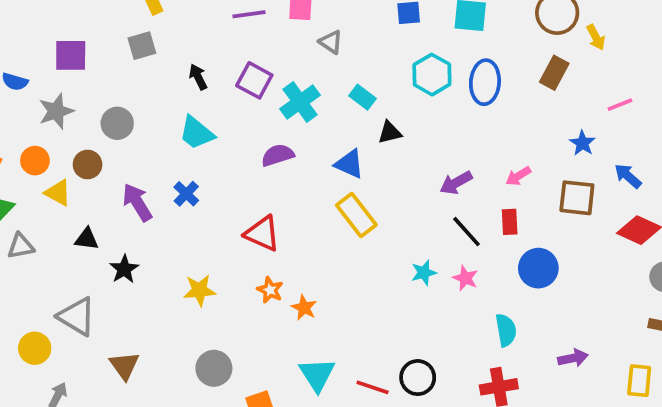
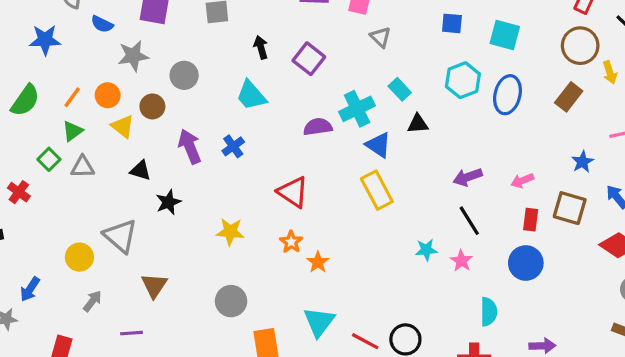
cyan cross: (300, 102) -> (357, 109), moved
red rectangle: (510, 222) -> (531, 220), moved

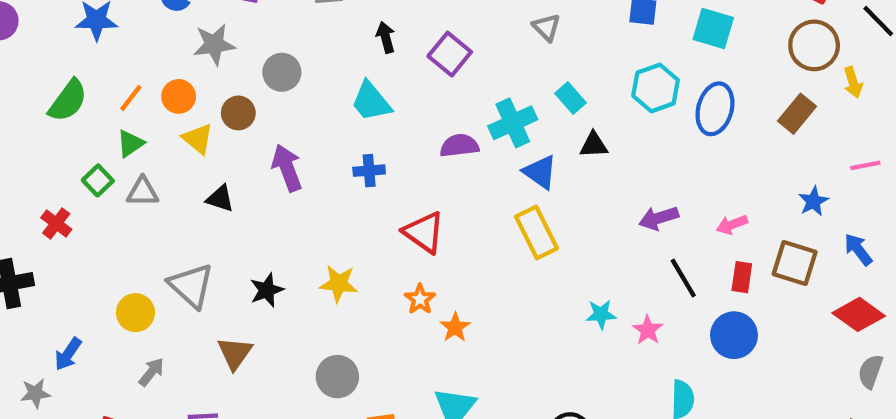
blue cross: (233, 146) -> (369, 171), moved, turned 30
black star: (168, 202) -> (267, 290), moved
black line: (469, 221) -> (683, 278), moved

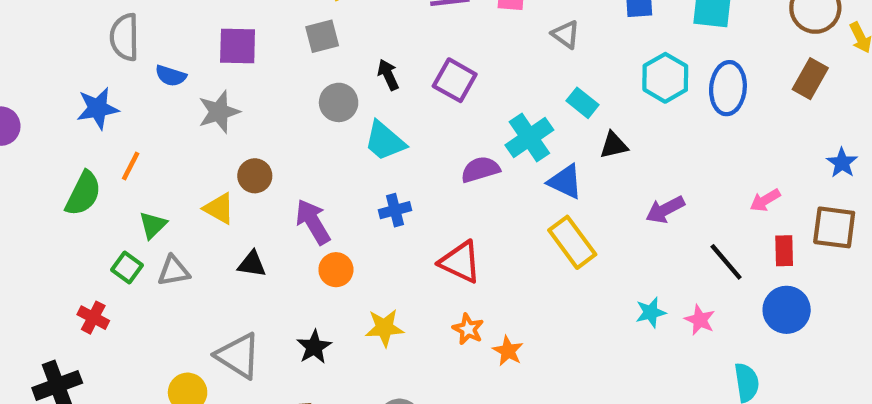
gray triangle: (547, 27) -> (566, 34), moved
gray circle: (282, 72) -> (339, 102), moved
orange circle: (179, 96) -> (336, 270), moved
orange line: (131, 98) -> (131, 166), moved
purple arrow: (659, 218) -> (665, 210), moved

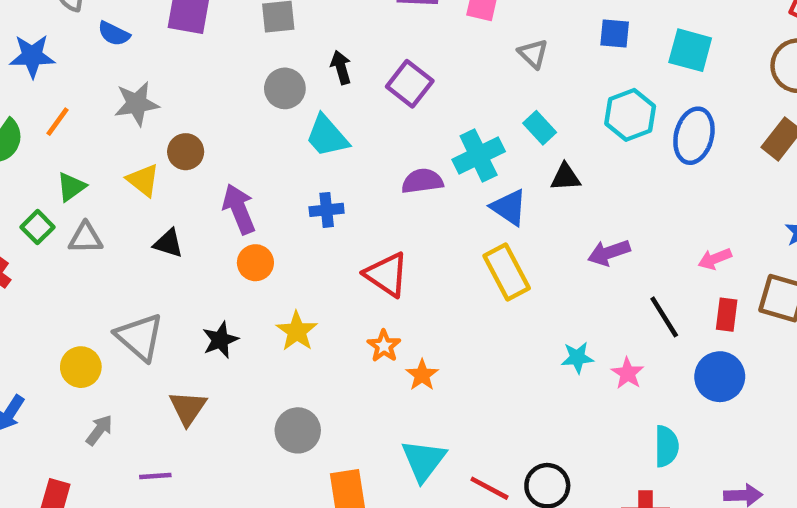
gray star: (219, 112) -> (137, 104), moved
yellow star: (384, 328) -> (297, 331), turned 30

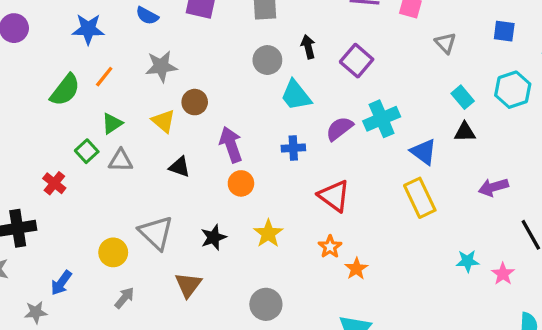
cyan rectangle: (540, 128) -> (463, 97), moved
cyan cross: (479, 156) -> (382, 119), moved
purple semicircle: (422, 181) -> (340, 129), moved, turned -32

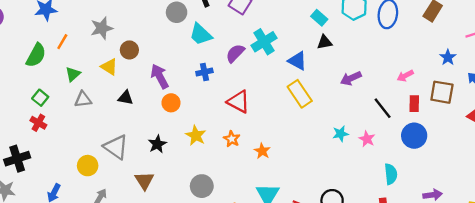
green square: (87, 151) -> (40, 98), moved
orange star: (330, 247) -> (232, 139), moved

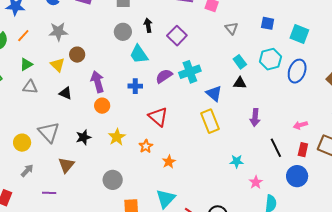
purple arrow: (351, 78) -> (255, 118), turned -72
pink star: (367, 139) -> (256, 182), moved

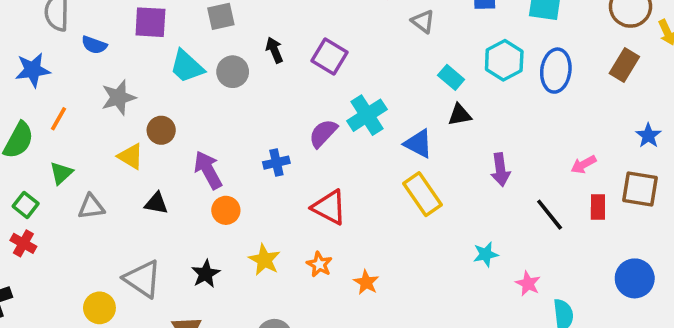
cyan trapezoid: (139, 54) -> (187, 66), moved
green triangle: (26, 64) -> (61, 173), moved
blue circle: (297, 176) -> (635, 278), moved

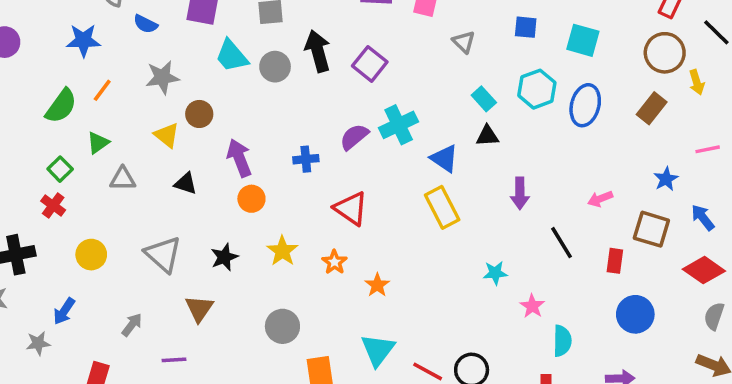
black arrow: (274, 50) -> (318, 51), size x1.6
red rectangle: (598, 207) -> (615, 261), moved
yellow circle: (99, 308) -> (91, 255), moved

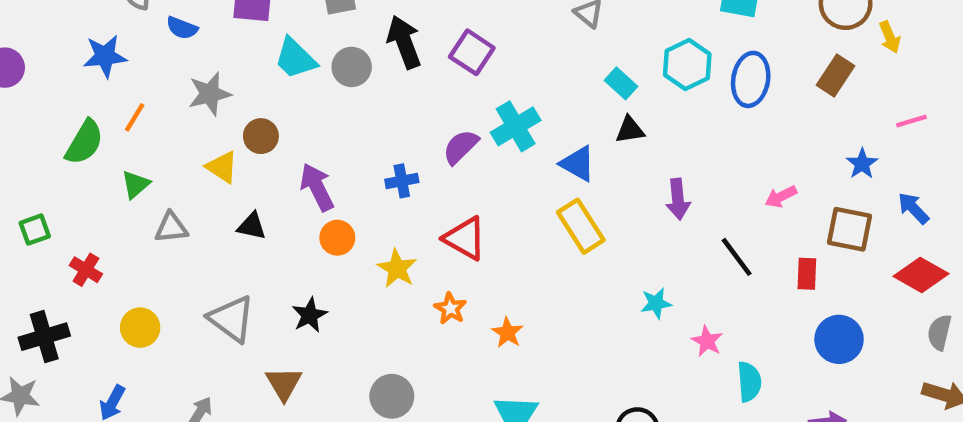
green square: (60, 169) -> (35, 230), moved, turned 30
yellow star: (282, 251) -> (397, 268), moved

